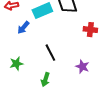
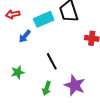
purple star: (82, 67) -> (75, 85), moved, size x1.5

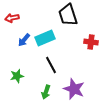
cyan rectangle: (44, 19) -> (45, 38), moved

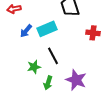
green star: (17, 76) -> (34, 67), moved

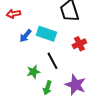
cyan rectangle: (47, 29) -> (46, 34), turned 42
red cross: (93, 33) -> (79, 44), moved, turned -32

